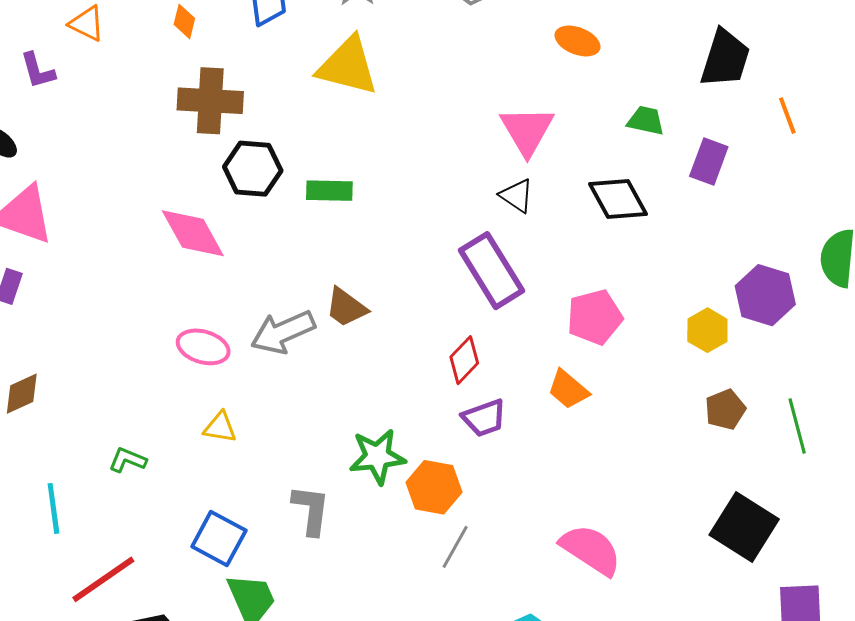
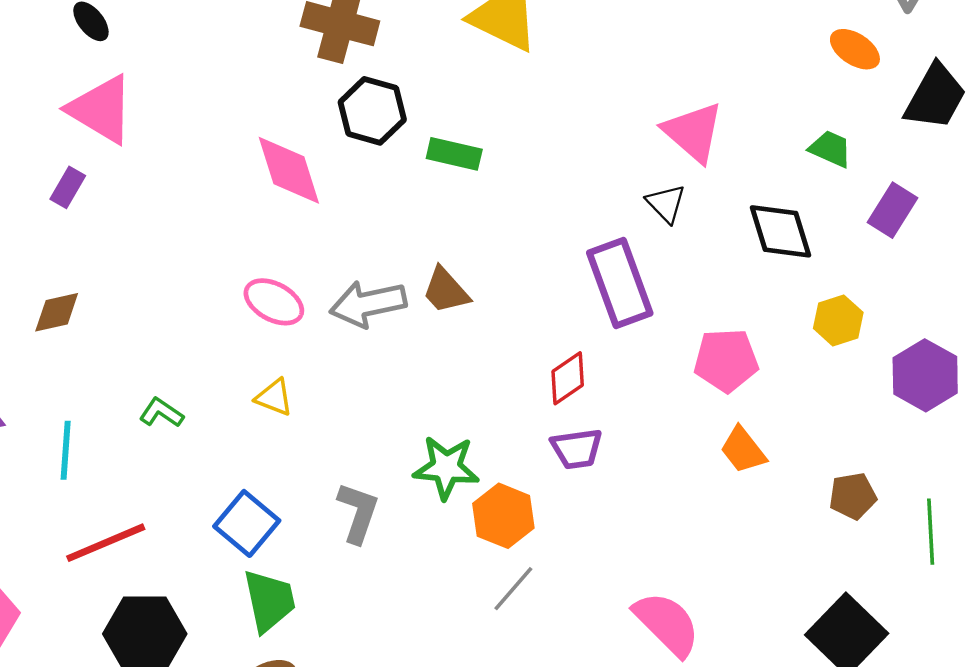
orange ellipse: (578, 41) -> (855, 49), moved
pink triangle: (527, 131) -> (693, 132), turned -30
yellow hexagon: (707, 330) -> (838, 320), moved
orange trapezoid: (568, 389) -> (743, 450), moved

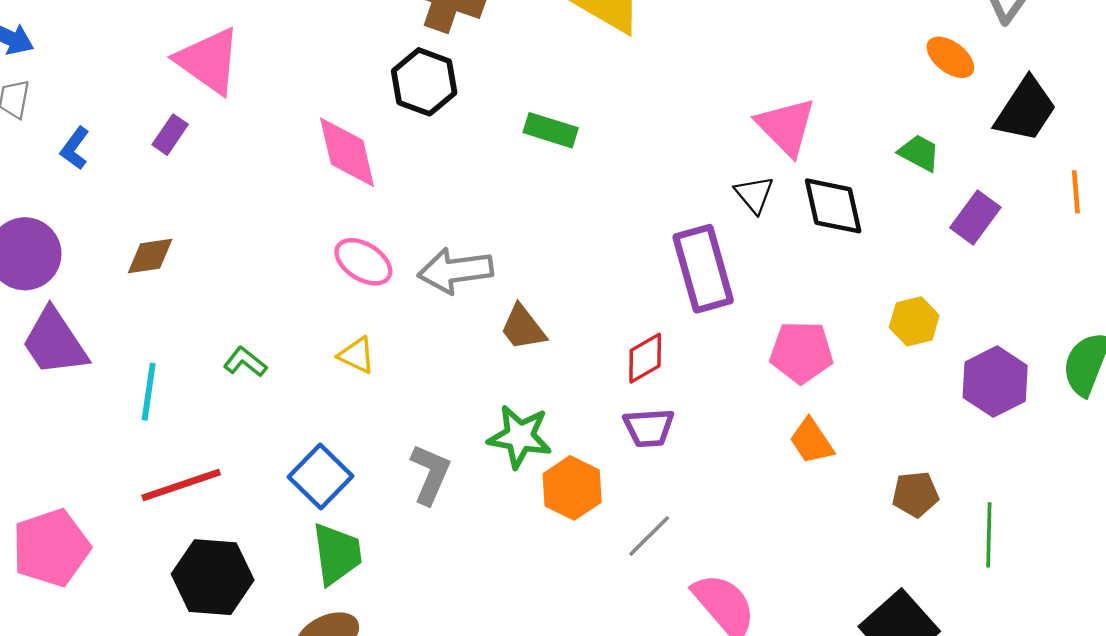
black hexagon: (372, 111) -> (424, 82), moved
pink diamond: (289, 170) -> (347, 152), moved
black diamond: (780, 231) -> (833, 206), moved
brown trapezoid: (446, 291) -> (523, 328), moved
gray line: (513, 589) -> (649, 536), moved

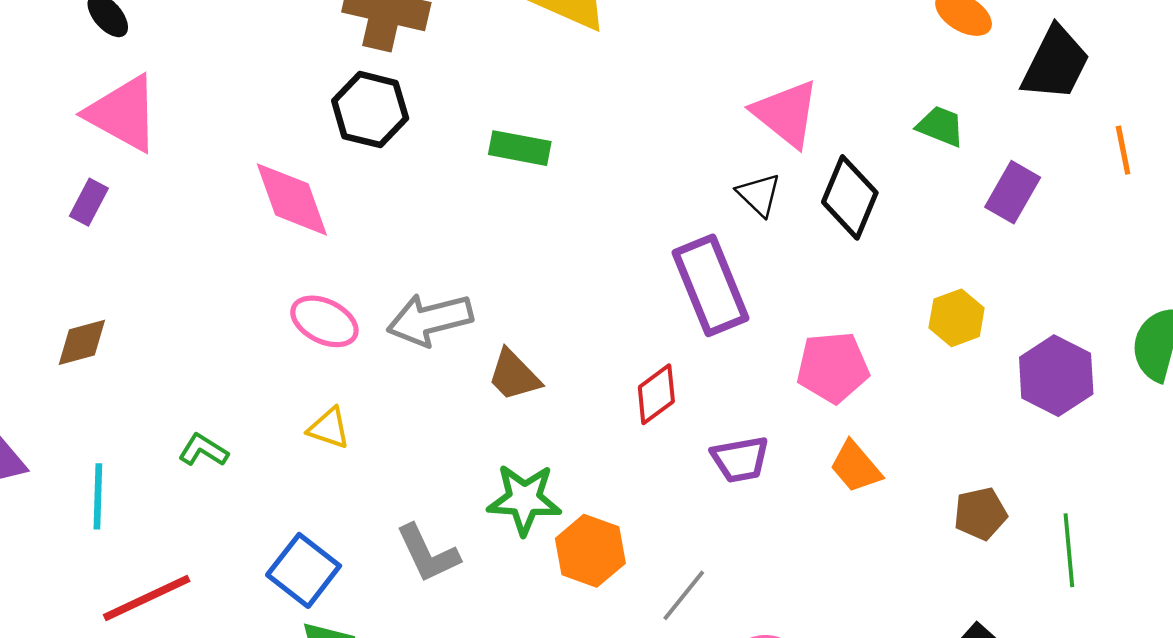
black diamond: (833, 206) -> (850, 197), turned 42
purple trapezoid: (649, 428) -> (740, 459), moved
gray L-shape: (430, 474) -> (428, 553), turned 138

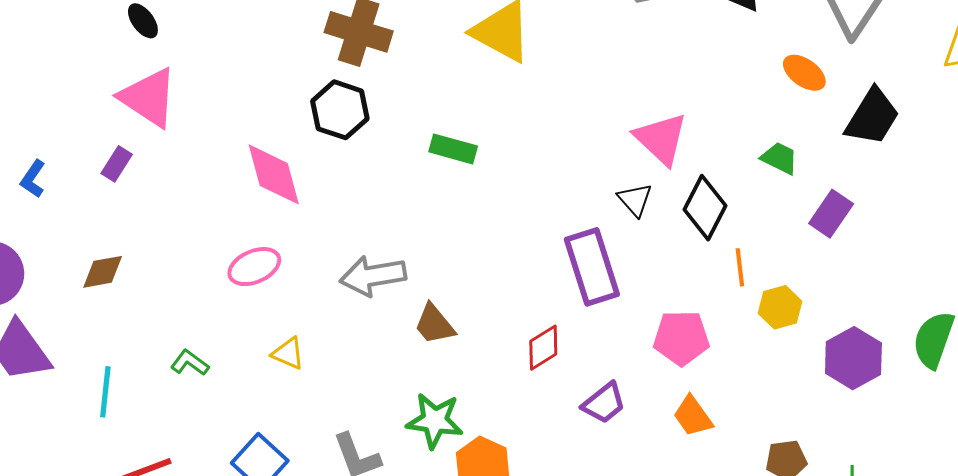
orange line: (1123, 150) -> (740, 267), moved
pink ellipse: (324, 321) -> (254, 267), moved, turned -54
purple trapezoid: (740, 459) -> (604, 403), turned -33

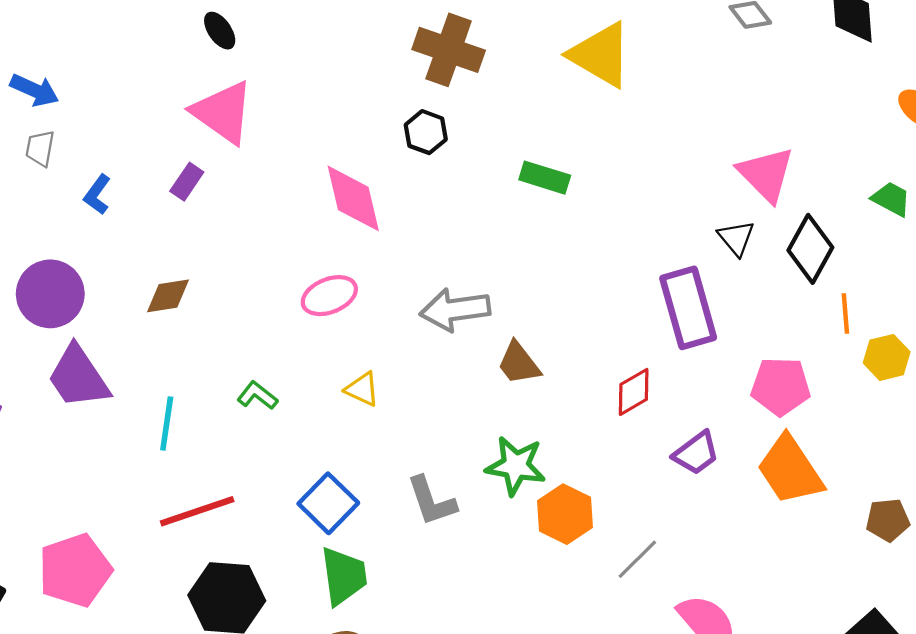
black hexagon: (340, 110) -> (426, 132), size x0.7
orange trapezoid: (693, 416) -> (790, 470), size x1.6

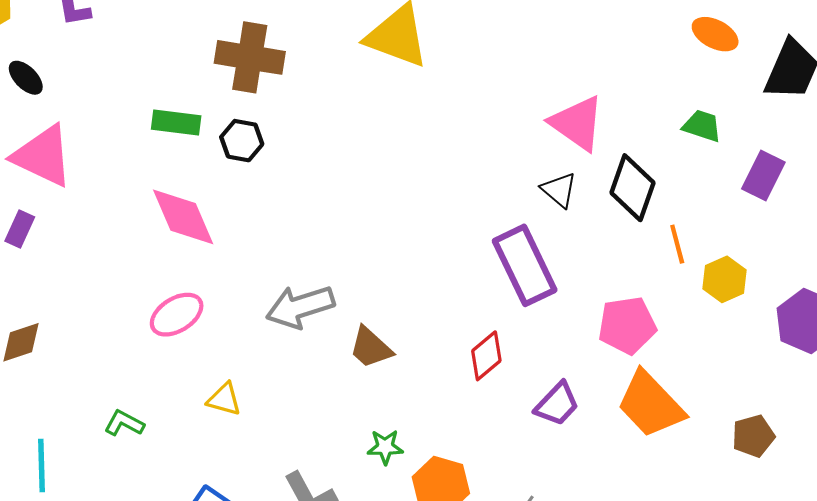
green rectangle: (545, 178) -> (176, 123), moved
green star: (516, 466) -> (385, 447), size x0.6

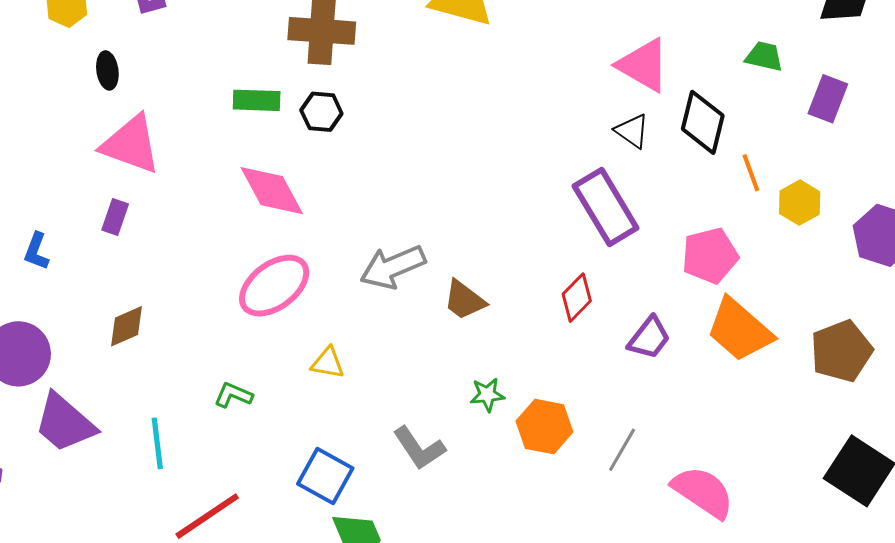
black ellipse: (26, 78) -> (107, 70), turned 42
pink ellipse: (177, 315) -> (274, 286), size x1.4
brown pentagon: (753, 436) -> (841, 351), size x1.5

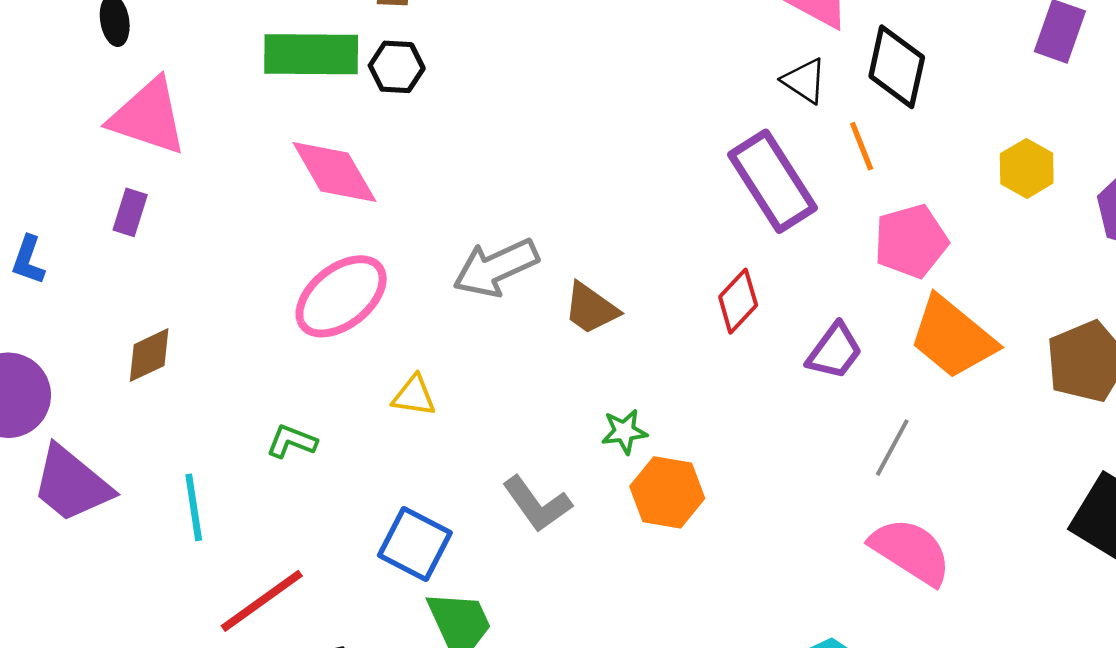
green rectangle: (257, 100) -> (311, 54), size x1.5
orange line: (751, 173) -> (862, 146), moved
orange hexagon: (544, 427) -> (667, 492), moved
gray line: (622, 450) -> (892, 448), moved

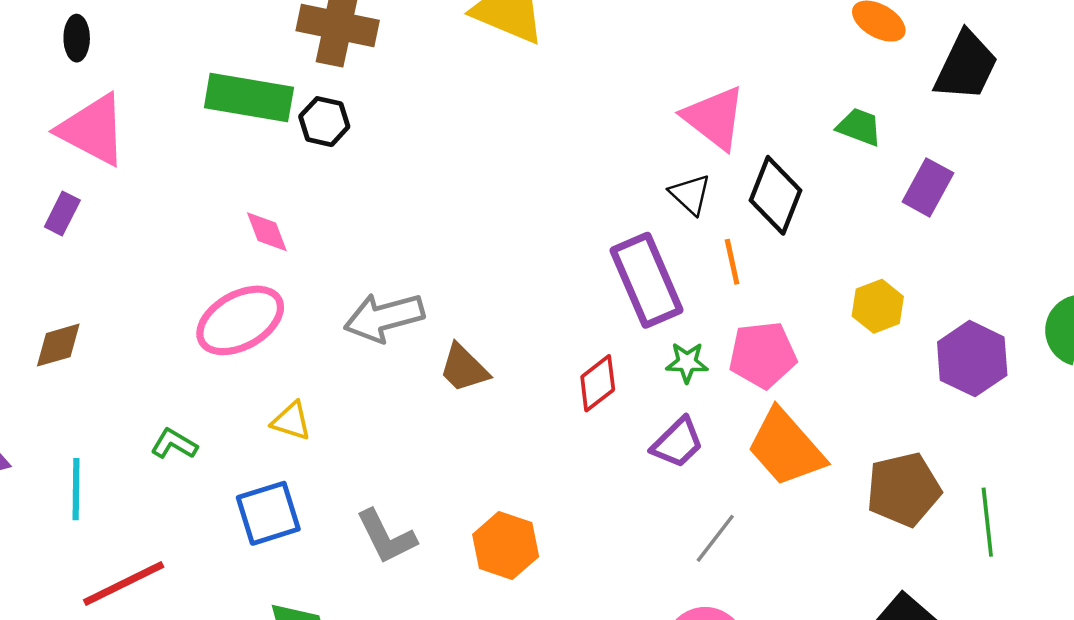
pink diamond: (334, 172) -> (267, 232), moved, size x0.6
green star: (624, 431) -> (687, 362), moved
blue square: (415, 544) -> (268, 513), moved, turned 36

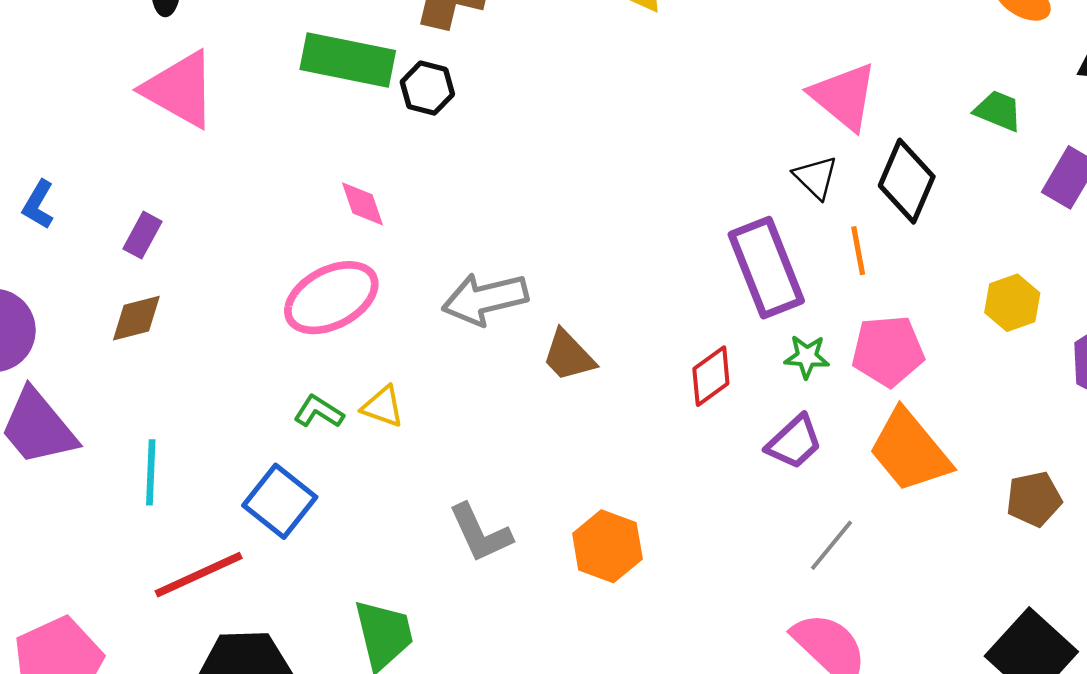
purple rectangle: (62, 213) -> (142, 235), moved
green L-shape: (174, 444) -> (319, 412), moved
brown pentagon: (904, 489) -> (1034, 499), size x0.7
blue square: (268, 513) -> (280, 501), moved, turned -36

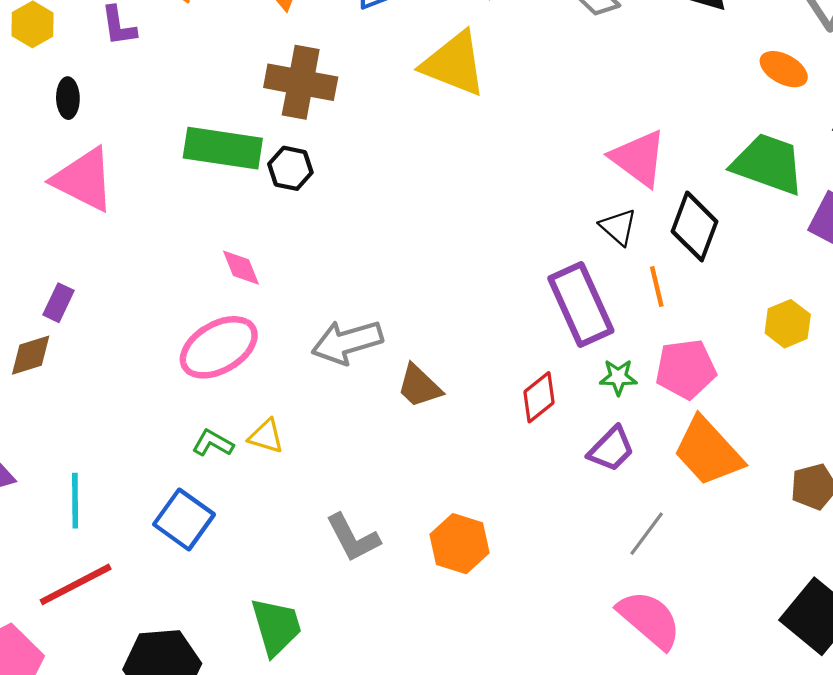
green trapezoid: (998, 111) -> (768, 164), size x1.8
brown diamond: (136, 318) -> (31, 355), moved
red line: (199, 575) -> (76, 584), moved

